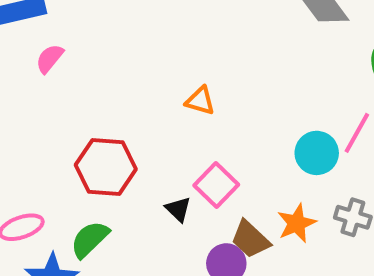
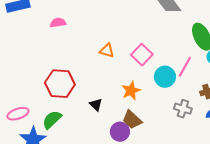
pink semicircle: (50, 59) -> (58, 23), moved, turned 42
pink square: (216, 185) -> (142, 55), moved
orange star: (297, 223) -> (131, 91), moved

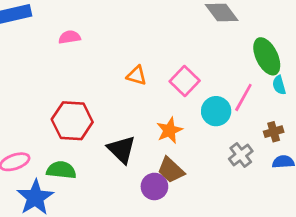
black triangle: (96, 105) -> (122, 150), size x1.6
gray cross: (183, 109) -> (241, 155), turned 36
green semicircle: (52, 120) -> (61, 170), turned 50

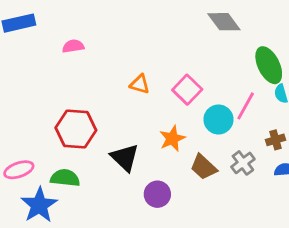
brown trapezoid: (171, 170) -> (204, 167), moved

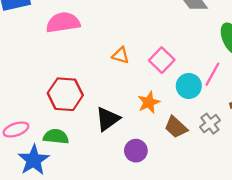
pink semicircle: (73, 46) -> (63, 22), size x1.8
black triangle: (125, 158) -> (108, 119), turned 40

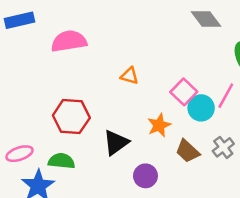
pink square: (162, 60) -> (184, 92), moved

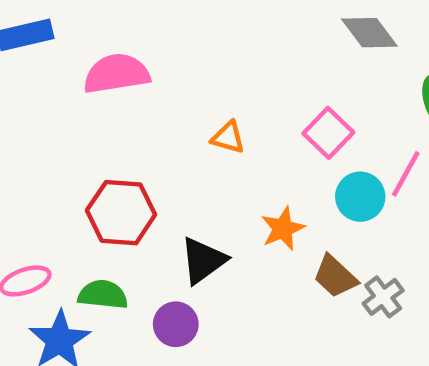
pink square: (184, 92) -> (328, 133), moved
gray cross: (223, 147) -> (383, 297), moved
purple circle: (145, 176) -> (176, 324), moved

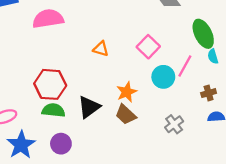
brown trapezoid: (335, 276) -> (126, 115), moved
green semicircle: (103, 295) -> (53, 110), moved
purple circle: (176, 324) -> (61, 144), moved

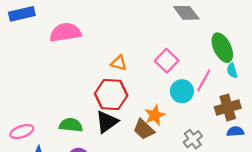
red hexagon: (50, 84) -> (111, 95), moved
orange star: (127, 92) -> (155, 115), moved
brown cross: (209, 93) -> (228, 108), size x1.6

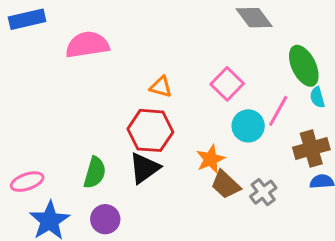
green semicircle: (71, 125) -> (95, 173), turned 100
brown trapezoid: (144, 129) -> (226, 185), moved

